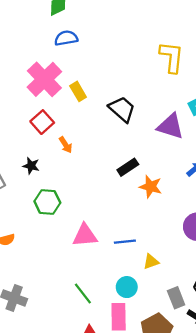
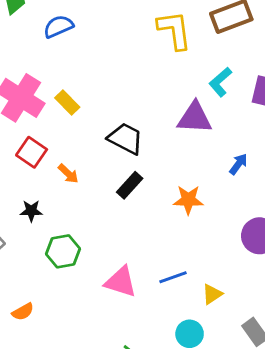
blue semicircle: (66, 38) -> (58, 26), moved
black trapezoid: (122, 109) -> (126, 139), moved
black rectangle: (128, 167) -> (130, 185), moved
pink triangle: (85, 235) -> (121, 282), turned 36

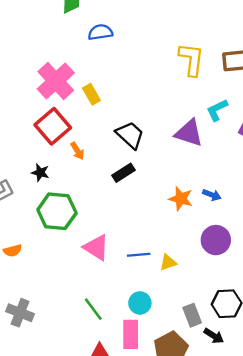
red square: (32, 152) -> (53, 126), size x1.4
blue arrow: (238, 164) -> (212, 195), moved, turned 60
orange star: (188, 200) -> (181, 199), moved
green hexagon: (63, 251) -> (57, 211), size x1.4
yellow triangle: (212, 294) -> (168, 262), moved

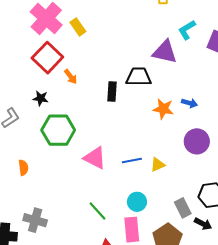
black trapezoid: (130, 135) -> (139, 77), moved, turned -36
black rectangle: (123, 173) -> (112, 92), turned -48
orange semicircle: (13, 251) -> (23, 168), turned -77

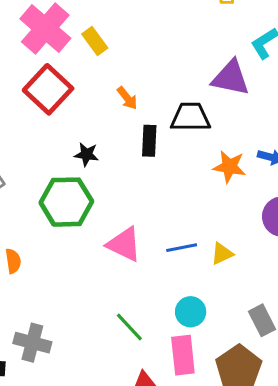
orange arrow: (71, 77) -> (127, 98), moved
black star: (41, 98) -> (87, 154), moved

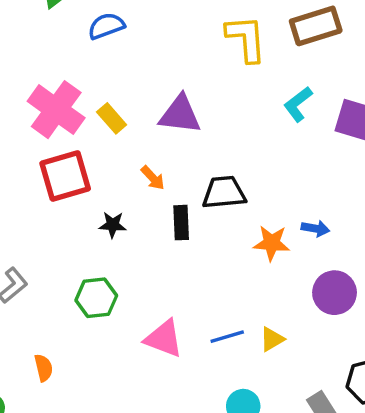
purple triangle: (231, 78) -> (180, 114), moved
red square: (48, 89) -> (65, 176), turned 36
black star: (87, 154) -> (113, 225), moved
green hexagon: (66, 202) -> (96, 298), size x0.7

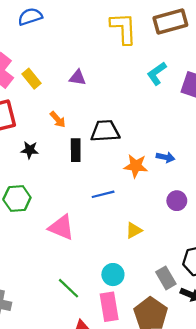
purple triangle: (180, 114) -> (77, 78), size x0.6
purple circle: (335, 293) -> (177, 201), size x0.7
blue line: (227, 337) -> (103, 194), moved

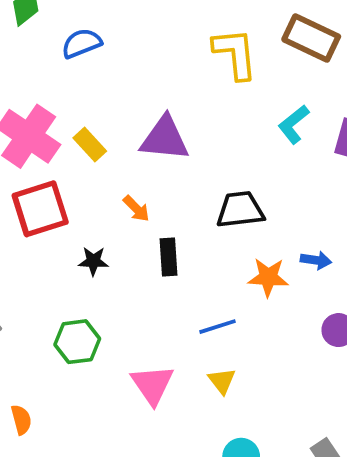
brown rectangle: (170, 21) -> (311, 38), turned 44
purple triangle: (77, 78) -> (165, 138), size x1.8
black trapezoid: (105, 131) -> (240, 210), moved
pink triangle: (61, 227) -> (152, 385), turned 36
yellow triangle: (134, 230) -> (222, 381), moved, turned -36

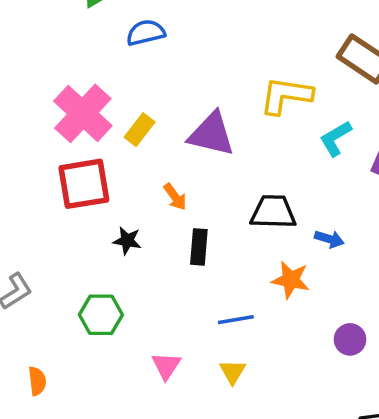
yellow L-shape: (235, 54) -> (286, 96), moved, turned -84
yellow rectangle: (90, 144) -> (140, 130), turned 72
blue arrow: (316, 260) -> (329, 239), moved
pink triangle: (152, 385) -> (166, 366), size x0.7

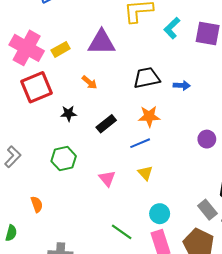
yellow rectangle: (140, 130) -> (61, 49), turned 36
black rectangle: (199, 247) -> (106, 124), moved, turned 60
orange star: (291, 280) -> (149, 116), moved

